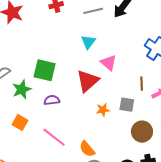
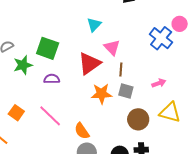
brown line: (142, 84) -> (121, 69), moved
orange star: (103, 110) -> (101, 94), size x1.5
orange square: (20, 122) -> (16, 113), moved

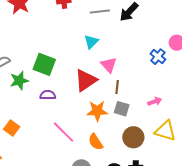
blue cross: (161, 38) -> (158, 57), size x0.7
pink line: (50, 116) -> (64, 132), moved
orange semicircle: (82, 131) -> (96, 142), moved

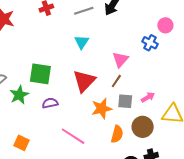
pink triangle: (109, 65) -> (120, 60), moved, turned 36
brown line: (117, 87) -> (116, 81), turned 40
pink arrow: (155, 102) -> (148, 97), moved
orange semicircle: (96, 142) -> (117, 134), moved, turned -120

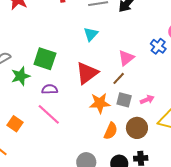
pink line: (73, 136) -> (49, 114), moved

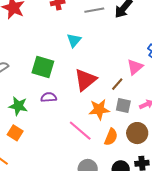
cyan triangle: (91, 34) -> (74, 40), moved
pink triangle: (126, 58) -> (135, 67), moved
green star: (21, 76) -> (18, 106), moved, turned 30
pink line: (49, 114) -> (80, 131), moved

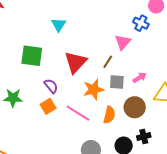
purple semicircle: (49, 97) -> (51, 86), moved, turned 63
orange square: (15, 133) -> (48, 106), moved, turned 35

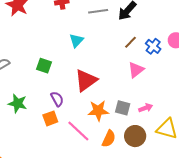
blue cross: (141, 23) -> (153, 46), moved
green square: (32, 56) -> (44, 66), size x0.7
brown line: (108, 62) -> (130, 42), moved

